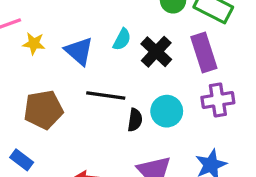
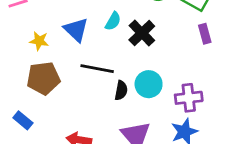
yellow star: (34, 44) -> (39, 41), moved
purple rectangle: (204, 52) -> (205, 34), moved, size x0.6
purple cross: (218, 100) -> (189, 98), moved

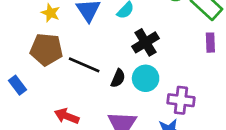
black cross: (142, 33) -> (146, 42), moved
black line: (97, 69) -> (84, 65), moved

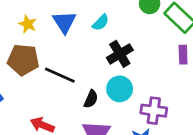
black semicircle: (118, 78) -> (91, 99), moved

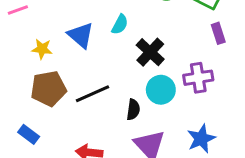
black line: (60, 75) -> (92, 94), turned -32
purple cross: (154, 111) -> (198, 78), moved

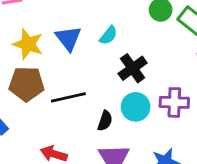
yellow star: (42, 49) -> (28, 44), size x1.5

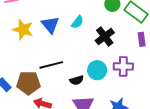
black cross: (133, 68) -> (105, 37), moved
brown pentagon: (27, 84) -> (28, 83), moved
black semicircle: (105, 121) -> (77, 80), turned 56

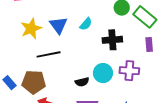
yellow star: (23, 30) -> (31, 28), turned 30
black cross: (105, 37) -> (112, 40), turned 30
black line: (51, 65) -> (49, 54), moved

